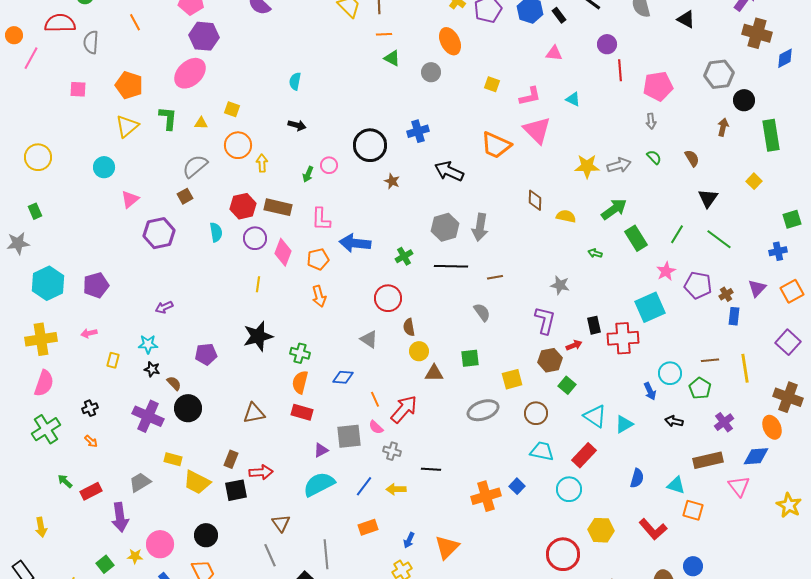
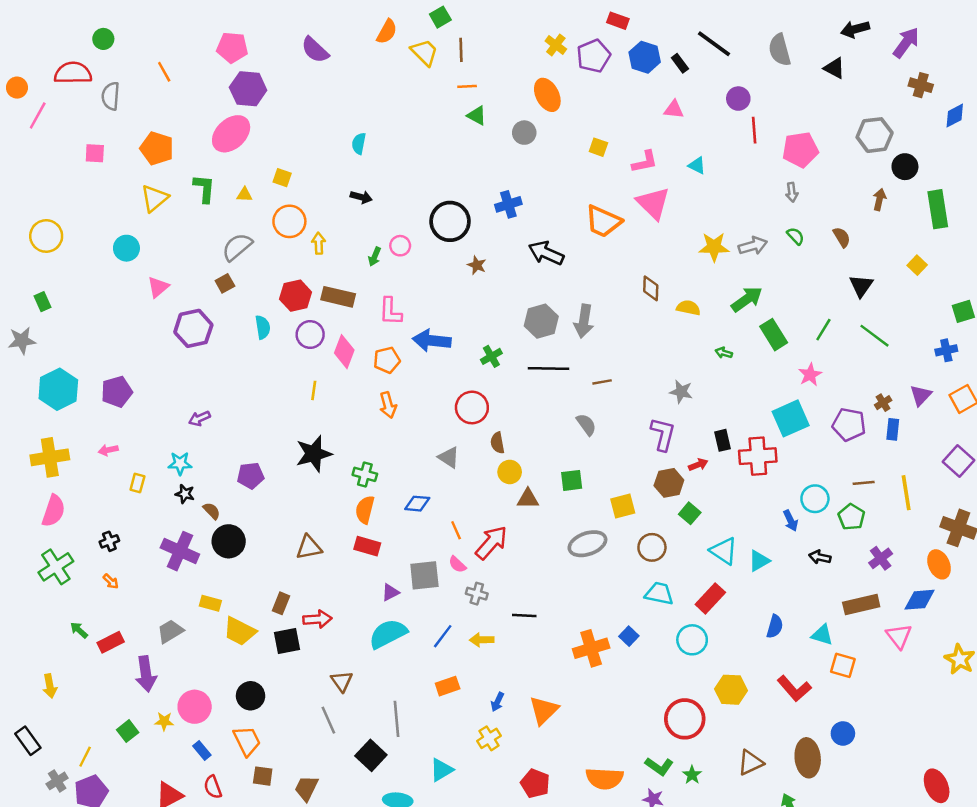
brown cross: (757, 33) -> (921, 85), size x0.7
purple pentagon: (698, 285) -> (849, 425), moved

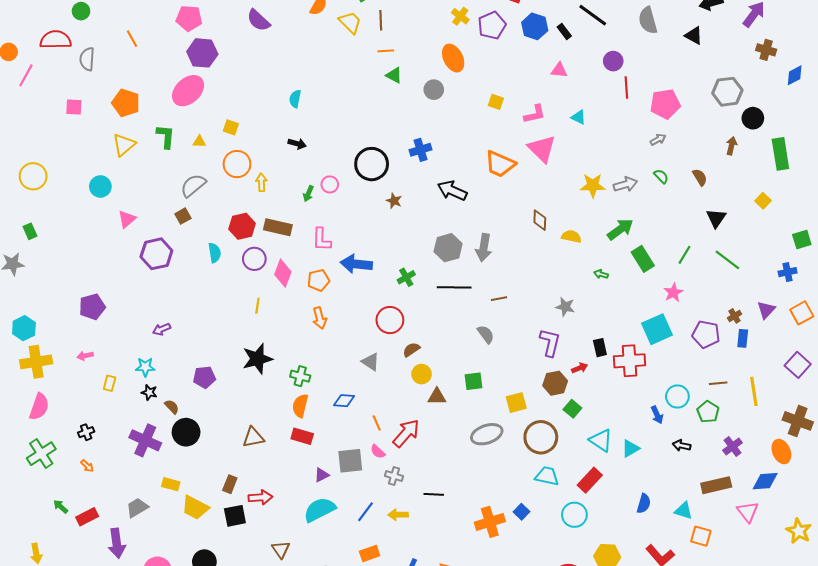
gray arrow: (792, 192) -> (658, 140), turned -112
cyan hexagon: (58, 389) -> (24, 328), moved, size x0.7
brown semicircle: (497, 443) -> (411, 350), turned 66
brown circle: (652, 547) -> (541, 437), size x1.4

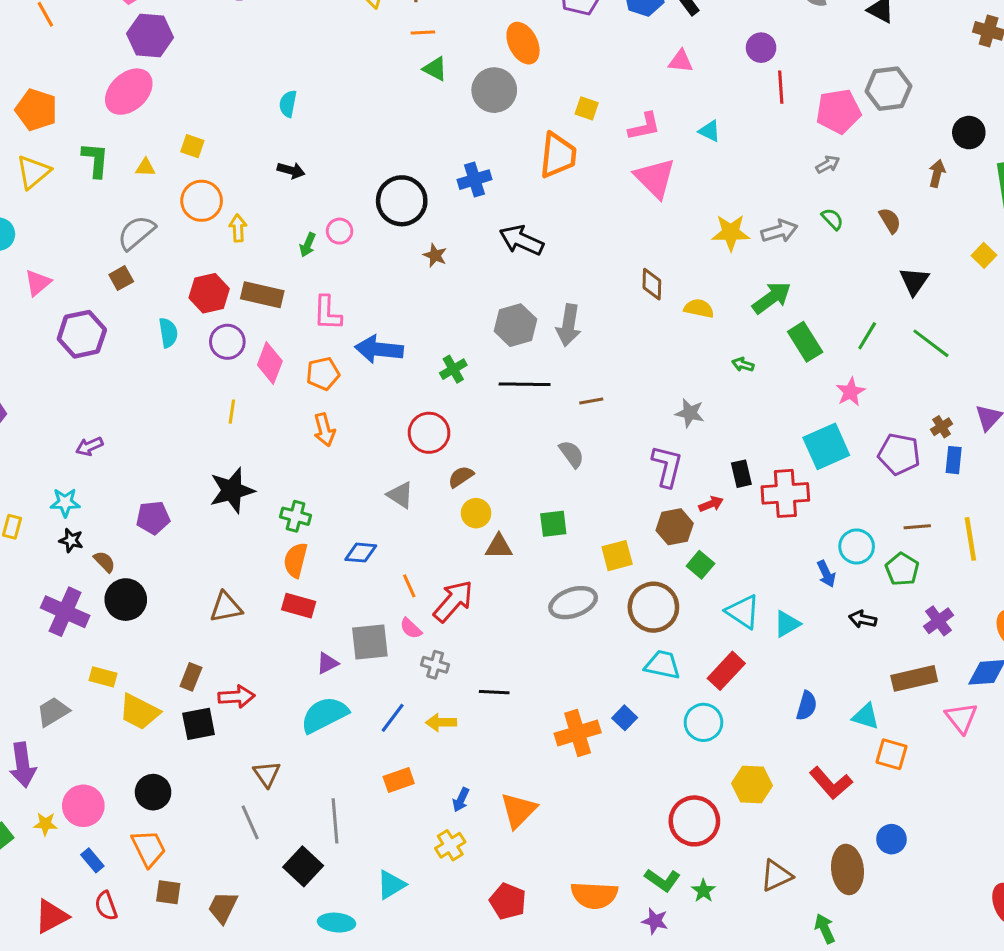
gray circle: (434, 90) -> (494, 90), size x1.5
gray hexagon: (727, 92) -> (888, 89), moved
orange trapezoid: (500, 164) -> (558, 155), moved, turned -108

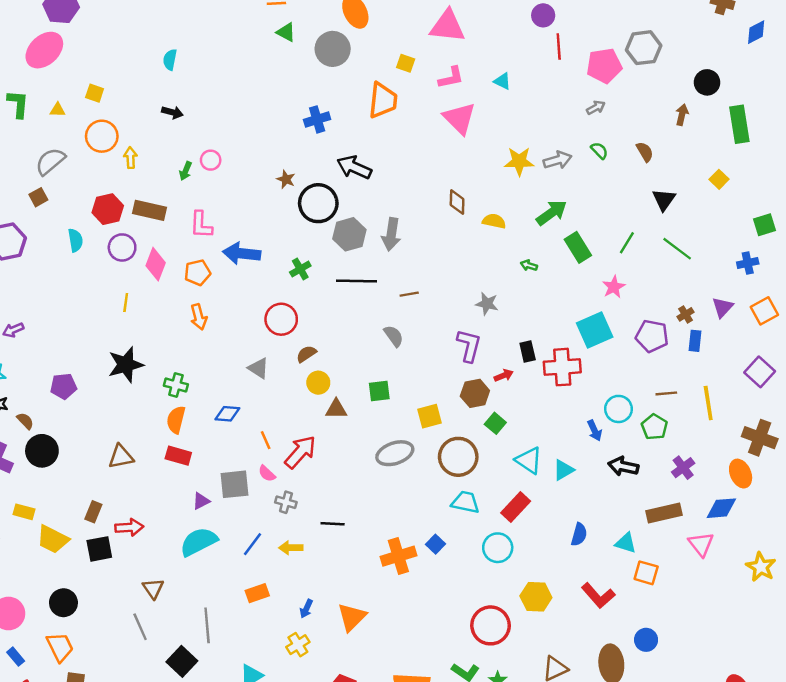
pink triangle: (681, 61) -> (447, 26), moved, size x1.8
black circle: (402, 201) -> (318, 203), moved
black arrow: (863, 619) -> (623, 466), size x1.4

